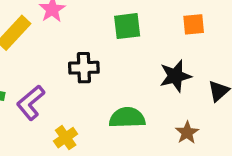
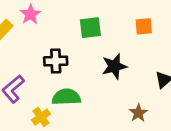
black star: (175, 76) -> (114, 66), moved
green semicircle: (127, 118) -> (66, 97), moved

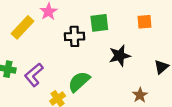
black cross: (56, 61) -> (74, 36), moved
green semicircle: (66, 97) -> (79, 82), turned -40

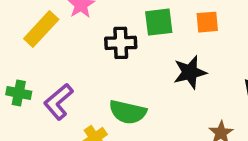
orange square: (144, 22) -> (207, 22), moved
green semicircle: (79, 82) -> (128, 112), turned -125

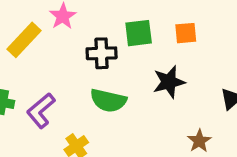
green semicircle: (128, 112) -> (108, 100), moved

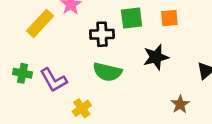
purple L-shape: (41, 111) -> (53, 80), turned -80

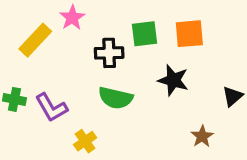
orange square: (169, 18) -> (189, 34), size x1.4
black star: (156, 57) -> (173, 80), turned 30

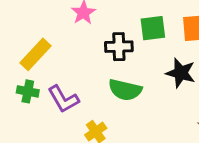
yellow rectangle: (35, 40) -> (36, 54), moved

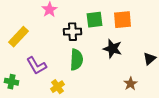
green semicircle: (125, 90) -> (76, 60), turned -100
green cross: (28, 91) -> (12, 82), moved

